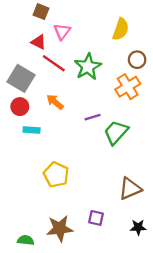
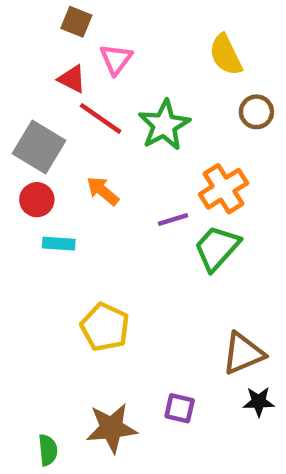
yellow semicircle: (121, 29) -> (226, 55), turned 135
orange cross: (128, 87) -> (223, 189), moved
black star: (138, 227) -> (259, 402), moved
green semicircle: (26, 240) -> (48, 450), turned 77

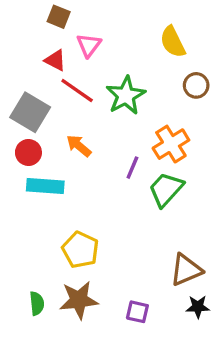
purple line: (173, 219) -> (132, 168), turned -50
cyan rectangle: (59, 244) -> (45, 186), size x1.5
brown star: (112, 428) -> (79, 300), moved
green semicircle: (48, 450) -> (37, 303), moved

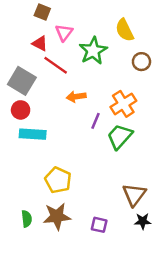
green star: (126, 95) -> (93, 51), moved
orange arrow: (79, 146) -> (76, 97), moved, turned -48
brown triangle: (186, 270) -> (134, 195), turned -30

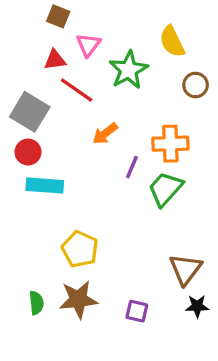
red triangle: (40, 43) -> (55, 60), turned -35
orange arrow: (76, 97) -> (105, 134), turned -30
orange cross: (123, 104) -> (170, 144), turned 30

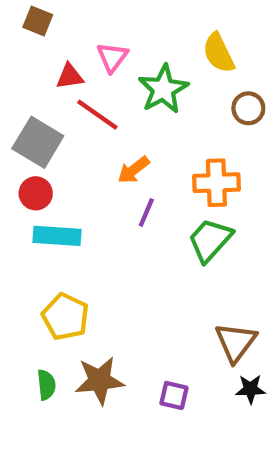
brown square: (58, 16) -> (38, 21), moved
purple line: (132, 167) -> (146, 212), moved
yellow pentagon: (80, 249) -> (65, 317), moved

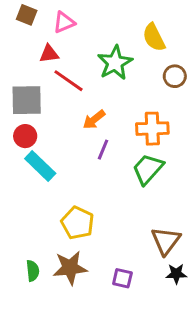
pink triangle: (112, 57) -> (64, 22), moved, turned 30
gray square: (38, 142) -> (27, 100), turned -32
cyan rectangle: (57, 236) -> (40, 166), turned 40
yellow pentagon: (65, 317) -> (78, 223), moved

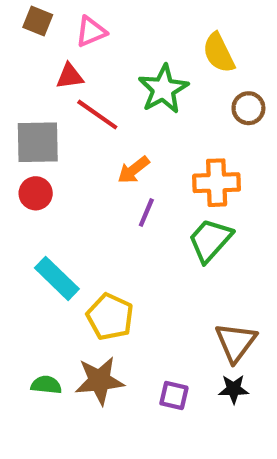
cyan rectangle: (40, 166) -> (57, 278), moved
green semicircle: (33, 271) -> (46, 385), turned -78
black star: (176, 274) -> (234, 389), moved

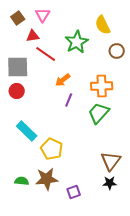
brown square: (38, 21) -> (18, 18), moved, turned 32
pink triangle: (91, 32) -> (43, 15), turned -35
purple square: (174, 396) -> (74, 192), moved, turned -32

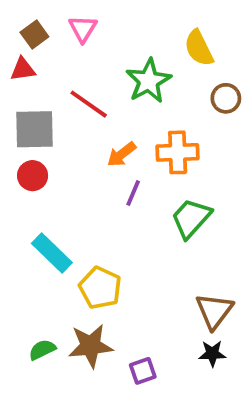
red triangle: (33, 36) -> (23, 69), moved
orange cross: (102, 86) -> (178, 152), moved
green semicircle: (22, 181) -> (42, 350), turned -32

